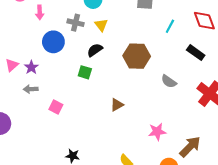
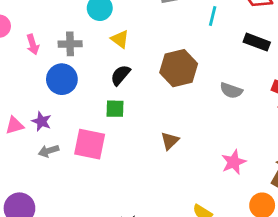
gray cross: (76, 23) -> (70, 44), moved
pink triangle: (12, 65) -> (15, 125), turned 40
pink square: (56, 107) -> (90, 144), moved, size x1.6

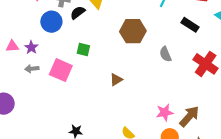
black semicircle: (120, 75) -> (78, 13), moved
gray semicircle: (231, 90) -> (165, 54), turned 35
pink star: (234, 162) -> (165, 112), moved

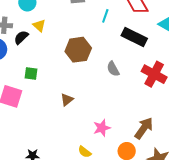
black rectangle: (190, 25) -> (134, 37), size x1.4
pink star: (165, 112) -> (102, 128), moved

